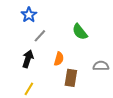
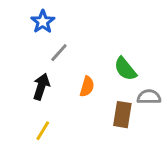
green semicircle: (80, 32) -> (125, 69), moved
brown rectangle: (71, 78) -> (122, 115), moved

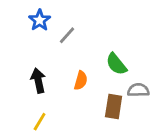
gray line: (59, 53) -> (67, 35), moved
black arrow: (41, 87) -> (38, 80), turned -30

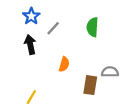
green semicircle: (116, 64) -> (92, 27), moved, turned 42
black arrow: (38, 80) -> (30, 45), moved

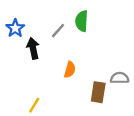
blue star: (31, 16) -> (15, 28), moved
green semicircle: (92, 27) -> (82, 21), moved

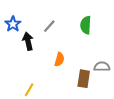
green semicircle: (82, 21) -> (86, 25), moved

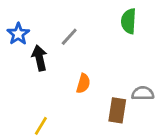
green semicircle: (86, 25) -> (129, 21), moved

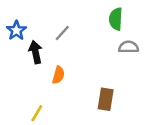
orange semicircle: (83, 83) -> (58, 75), moved
gray semicircle: (143, 93) -> (128, 47), moved

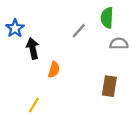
gray line: (62, 33) -> (79, 31), moved
brown rectangle: (106, 99) -> (109, 86), moved

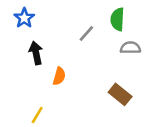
blue star: (15, 28) -> (24, 18), moved
brown rectangle: (109, 86) -> (120, 94), turned -60

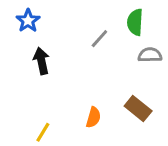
orange semicircle: (59, 76) -> (93, 117), moved

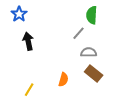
gray line: (99, 39) -> (79, 33), moved
gray semicircle: (150, 55) -> (89, 52), moved

